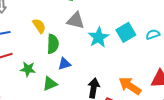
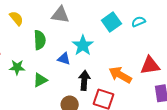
yellow semicircle: (39, 26) -> (16, 18), moved
cyan star: (98, 37) -> (83, 45), moved
blue triangle: (64, 64) -> (64, 59), moved, turned 40

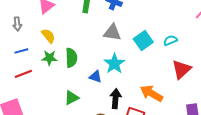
gray triangle: (60, 15) -> (112, 33), moved
red triangle: (150, 65) -> (181, 69), moved, turned -35
green star: (17, 67) -> (49, 58), moved

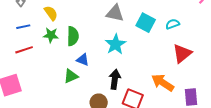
cyan square: (143, 40) -> (146, 23), turned -30
blue triangle: (95, 77) -> (83, 60), moved
orange arrow: (152, 93) -> (163, 83), moved

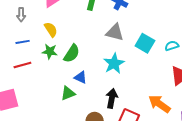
green semicircle: (73, 36) -> (72, 54), turned 30

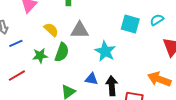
yellow semicircle: (51, 29) -> (51, 30), moved
gray triangle: (115, 32) -> (80, 30), moved
blue line: (23, 42) -> (16, 43), moved
blue triangle: (81, 77) -> (91, 79), moved

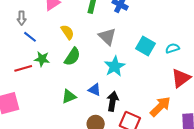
gray triangle: (80, 30) -> (107, 37), moved, turned 30
blue line: (16, 43) -> (30, 37), turned 48
green star: (40, 56) -> (42, 59), moved
orange arrow: (159, 79) -> (160, 106), turned 100

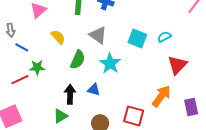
green semicircle: (72, 57) -> (78, 60), moved
green triangle: (69, 96) -> (60, 116), moved
black arrow: (113, 101) -> (70, 94), moved

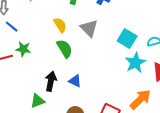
yellow semicircle: (58, 37) -> (60, 25), moved
green semicircle: (78, 60) -> (65, 49), turned -66
cyan star: (110, 63) -> (135, 63), moved

